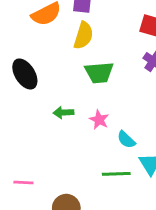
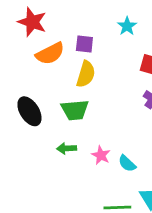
green trapezoid: (99, 73) -> (75, 110), moved
cyan semicircle: (126, 140) -> (127, 163), moved

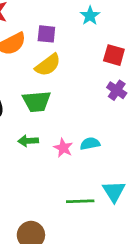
yellow semicircle: (86, 74) -> (48, 65), turned 36
cyan semicircle: (127, 163) -> (90, 144), moved, turned 126

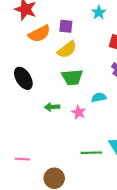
green trapezoid: (37, 101) -> (72, 77), moved
cyan semicircle: (90, 144) -> (99, 97), moved

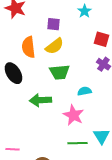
orange semicircle: (39, 34) -> (28, 47), moved, turned 110
green arrow: (52, 107) -> (40, 100), size x1.5
pink star: (79, 112) -> (73, 115), moved, size x1.5

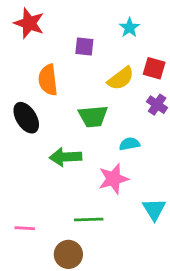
yellow semicircle: (54, 46) -> (121, 78), moved
pink star: (73, 115) -> (113, 179), turned 30
green line: (77, 143) -> (89, 219), moved

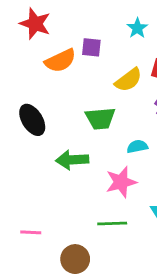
orange semicircle: (48, 80) -> (60, 61), moved, turned -108
green line: (89, 219) -> (112, 223), moved

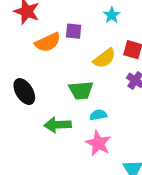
cyan semicircle: (137, 147) -> (98, 115), moved
pink star: (121, 182) -> (98, 143), turned -30

